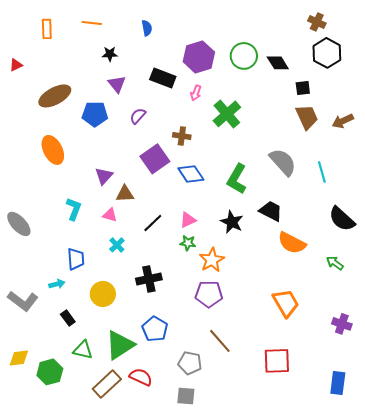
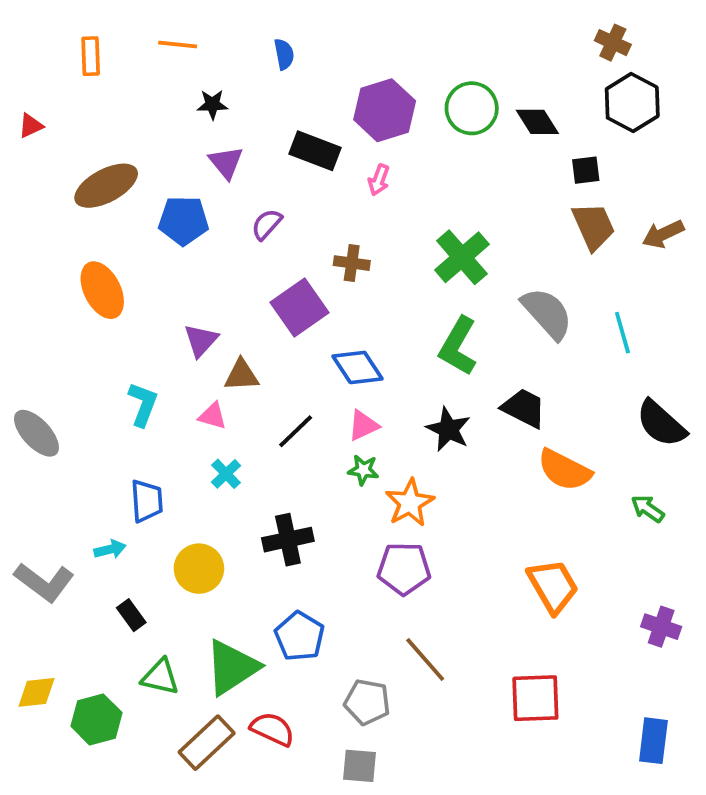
green cross: (227, 114) -> (462, 257), moved
blue diamond: (191, 174) -> (358, 367), moved

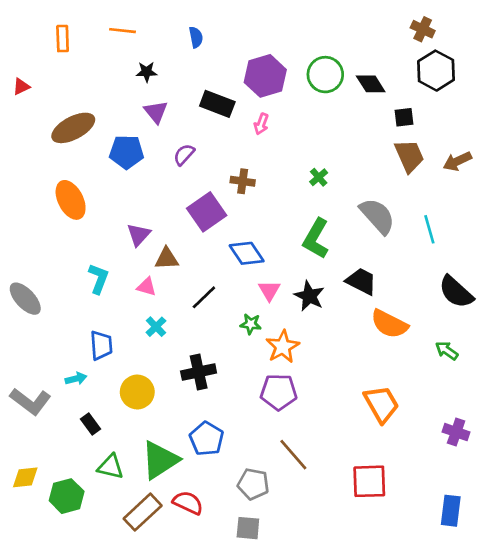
green cross: (462, 257) -> (319, 177), size x0.5
pink triangle: (363, 425) -> (269, 291), moved, turned -35

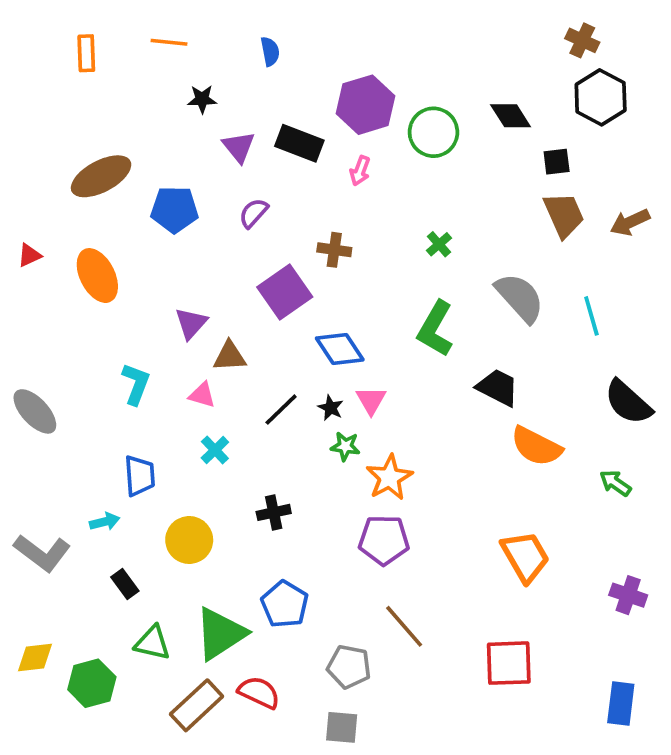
green circle: (325, 75) -> (433, 132), moved
red triangle: (21, 87) -> (29, 255), moved
purple triangle: (156, 112) -> (239, 147), moved
black star: (309, 296) -> (331, 408), moved, size x0.6
black cross: (199, 372) -> (274, 512), size x0.7

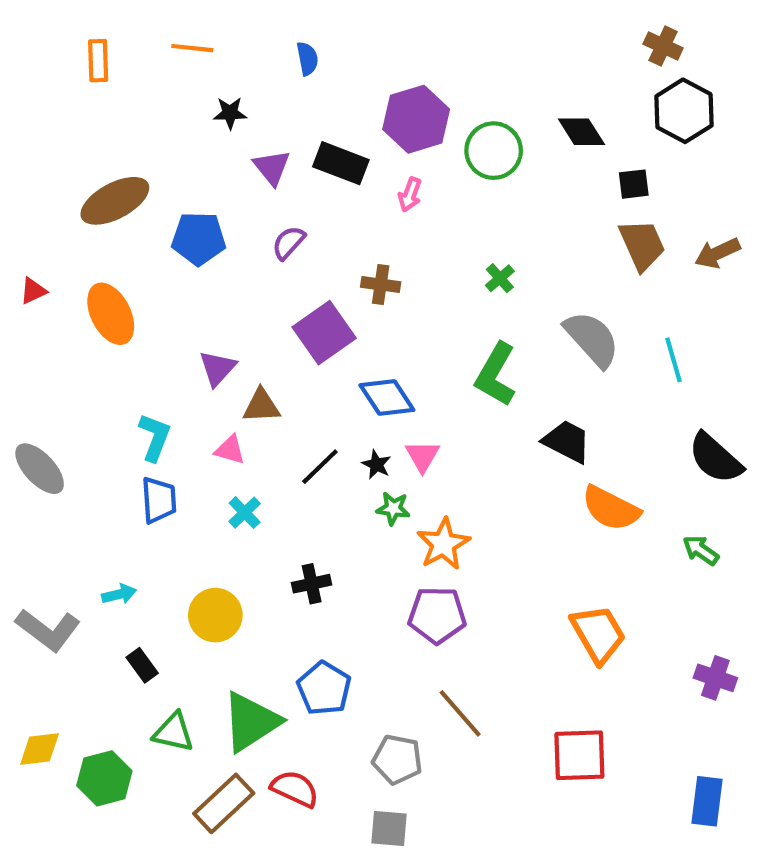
blue trapezoid: (140, 476) -> (159, 500), moved

